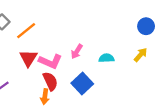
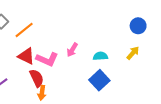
red triangle: (28, 58) -> (26, 56), turned -36
red semicircle: (50, 81) -> (37, 78), moved
blue square: (82, 83) -> (99, 80), moved

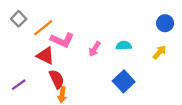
cyan semicircle: (100, 56) -> (124, 46), moved
pink L-shape: (47, 59) -> (62, 40), moved

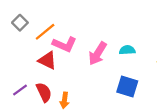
pink arrow: (95, 49) -> (98, 53), size x1.5
red semicircle: (57, 79) -> (44, 92), moved
blue square: (124, 81) -> (127, 87), turned -30

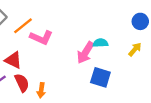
pink arrow: (98, 53) -> (85, 53), moved
red triangle: (47, 60) -> (13, 60), moved

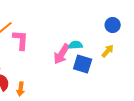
pink L-shape: (41, 38) -> (21, 40), turned -110
blue square: (100, 77) -> (83, 64), moved

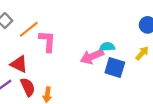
pink arrow: (62, 54) -> (92, 57), turned 35

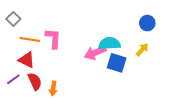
orange line: (29, 29) -> (30, 39), moved, turned 48
cyan semicircle: (107, 47) -> (109, 43), size x1.5

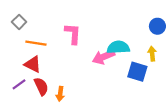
pink L-shape: (53, 38) -> (73, 34), moved
yellow arrow: (142, 50) -> (152, 54), turned -48
blue square: (117, 63) -> (137, 72), moved

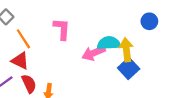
orange line: (36, 43) -> (23, 39), turned 48
yellow arrow: (152, 54) -> (126, 50), moved, size x1.5
blue square: (137, 72) -> (129, 68), turned 30

